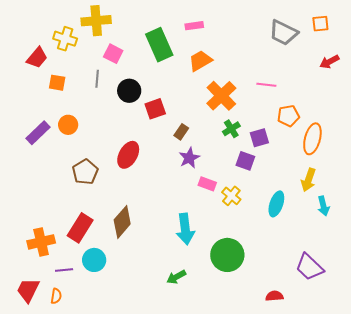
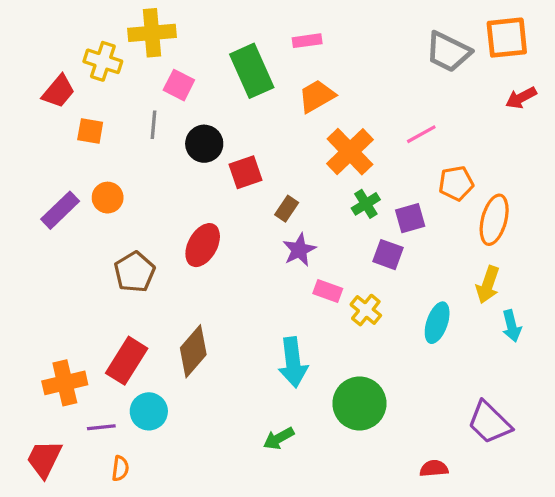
orange square: (320, 24) -> (507, 38), size x1.6
pink line: (266, 85) -> (421, 134), turned -36
orange semicircle: (56, 296) -> (120, 468), moved

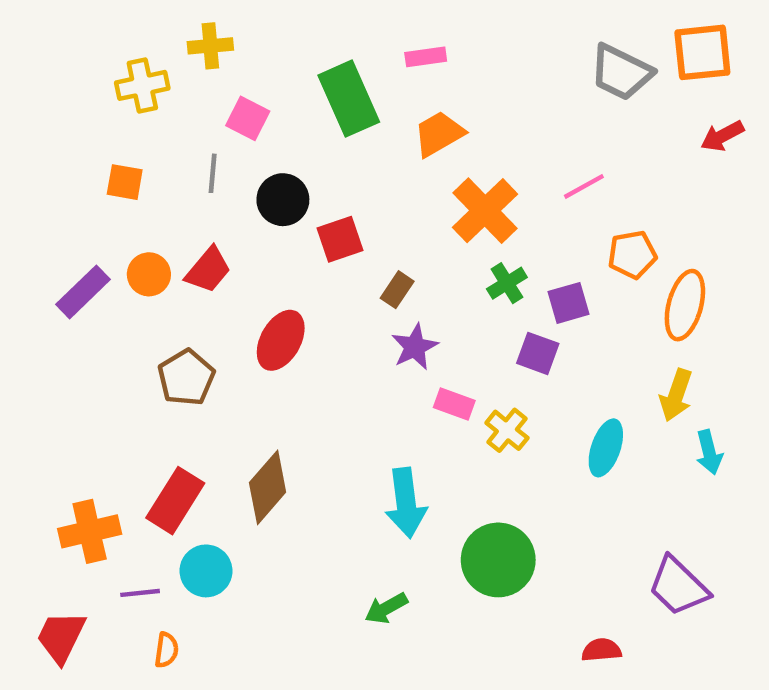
yellow cross: (152, 33) -> (210, 46), size x0.7
yellow cross: (103, 61) -> (142, 85), turned -30
red trapezoid: (58, 91) -> (208, 270), moved

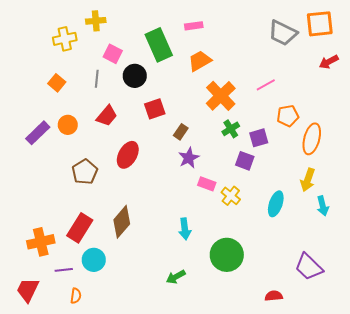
orange square: (125, 182) -> (57, 83), turned 30
black circle: (283, 200) -> (135, 76), moved
red trapezoid: (208, 270) -> (107, 116), moved
cyan arrow: (406, 503) -> (185, 229), size x0.7

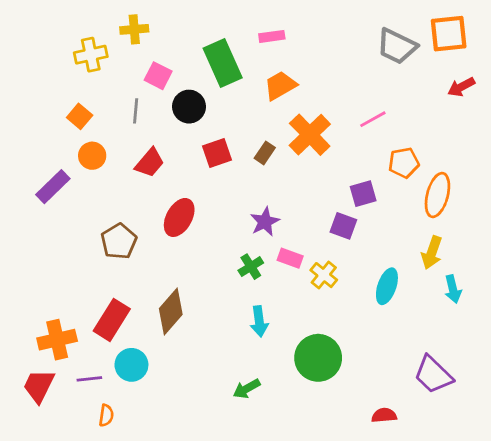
orange circle: (68, 125) -> (92, 156), moved
green cross: (231, 129) -> (251, 267), moved
brown rectangle: (181, 132) -> (265, 153), moved
red trapezoid: (28, 290) -> (39, 386), moved

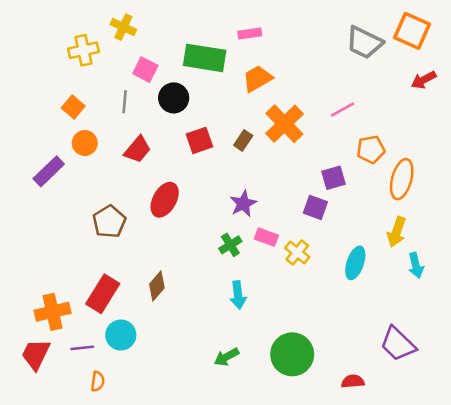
yellow cross: (134, 29) -> (123, 27), turned 30
orange square: (449, 34) -> (412, 31), turned 30
green rectangle: (223, 63) -> (205, 58), turned -57
brown diamond: (171, 312) -> (157, 286), size x0.7
green circle: (318, 358) -> (292, 354), moved

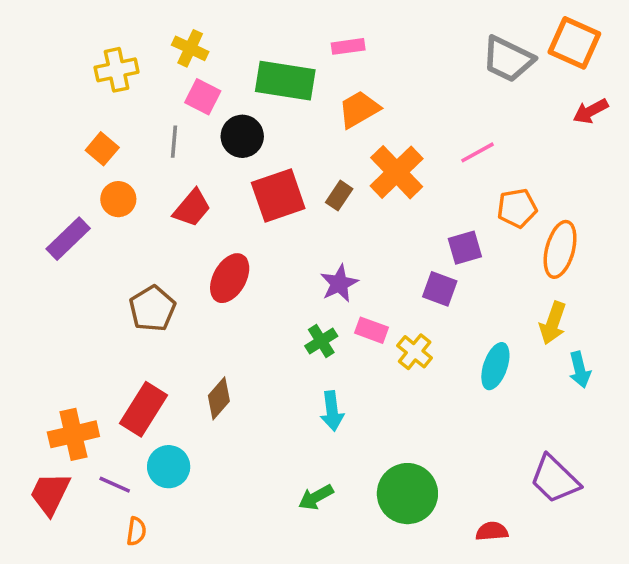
yellow cross: (123, 27) -> (190, 48), moved
red square: (199, 140) -> (278, 196), size x1.4
purple line: (82, 348) -> (115, 485), turned 30

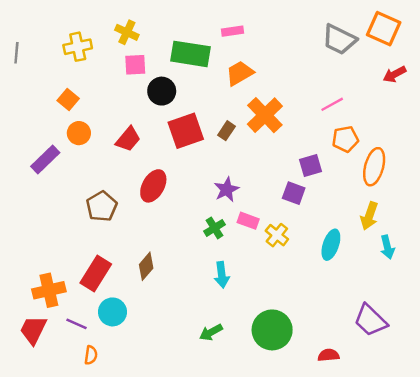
pink square: (203, 97) -> (135, 65), turned -30
gray line: (174, 142) -> (16, 53), moved
pink line: (477, 152) -> (332, 104), moved

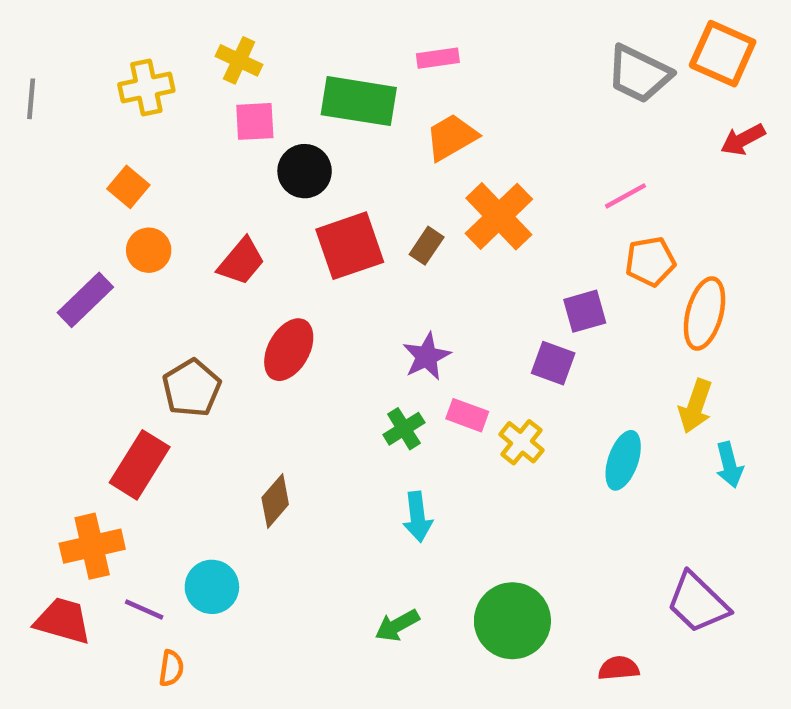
red rectangle: (96, 274) -> (140, 465), moved
red trapezoid: (33, 330) -> (63, 621), turned 80

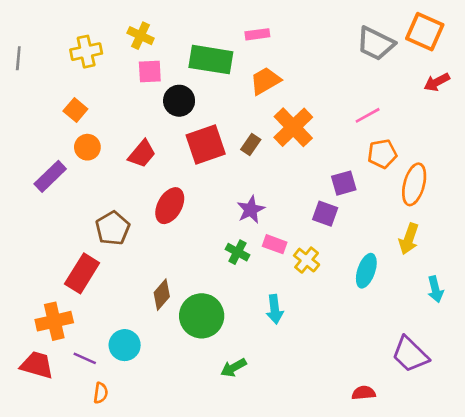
green cross: (404, 429) -> (237, 252), turned -30
cyan arrow: (729, 465) -> (435, 289), moved
cyan arrow: (418, 517) -> (275, 309), moved
green circle: (512, 621) -> (202, 316), moved

